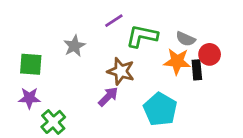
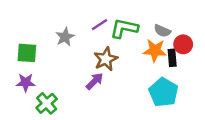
purple line: (114, 21) -> (99, 25), moved
brown star: (121, 71) -> (106, 59), turned 30
cyan pentagon: (160, 109) -> (163, 92), moved

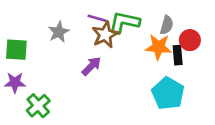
purple line: (99, 25) -> (97, 18), turned 49
gray semicircle: (162, 31) -> (167, 25), turned -98
brown star: (106, 59) -> (105, 35), moved
purple arrow: (95, 81) -> (91, 66), moved

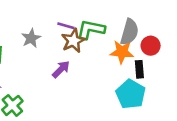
gray semicircle: (167, 25) -> (129, 32), size x1.5
black rectangle: (178, 55) -> (139, 69), moved

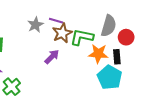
green L-shape: (91, 29) -> (82, 37), moved
gray star: (31, 38) -> (35, 25), moved
orange star: (122, 52) -> (98, 54), moved

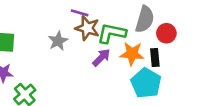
gray star: (35, 25) -> (58, 41), moved
brown star: (62, 33) -> (87, 28), turned -30
purple arrow: (52, 57) -> (101, 58), moved

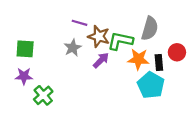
purple line: (80, 13) -> (79, 23), moved
red circle: (166, 33) -> (177, 52), moved
purple arrow: (101, 58) -> (101, 60), moved

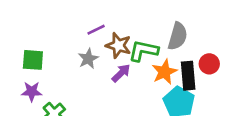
purple line: (79, 23) -> (96, 30), turned -42
orange star: (138, 59) -> (164, 72), turned -30
black rectangle: (159, 62) -> (188, 76), size x1.5

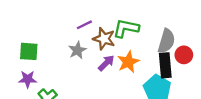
gray semicircle: (178, 36) -> (166, 41), moved
green L-shape: (143, 51) -> (126, 28), moved
orange star: (164, 72) -> (128, 62), moved

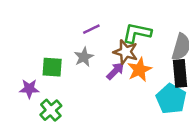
brown star: (104, 39) -> (126, 52), moved
green square: (29, 51) -> (52, 67), moved

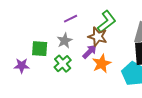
green L-shape: (137, 33) -> (107, 22), turned 130
orange star: (139, 70) -> (102, 64), moved
green cross: (51, 110) -> (63, 64), moved

